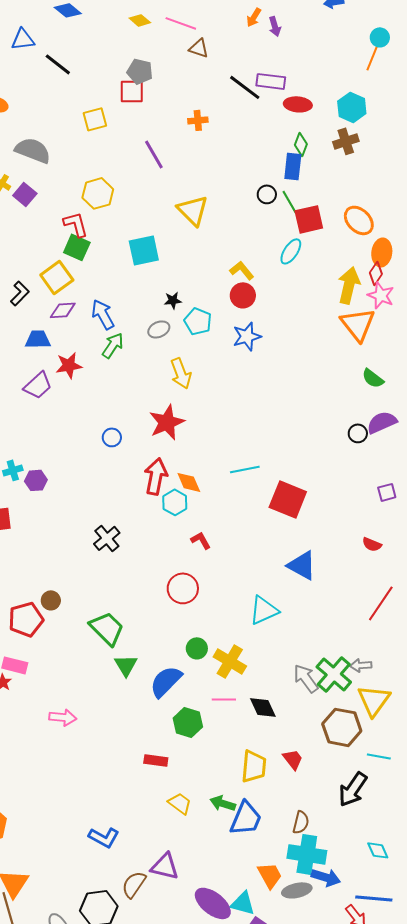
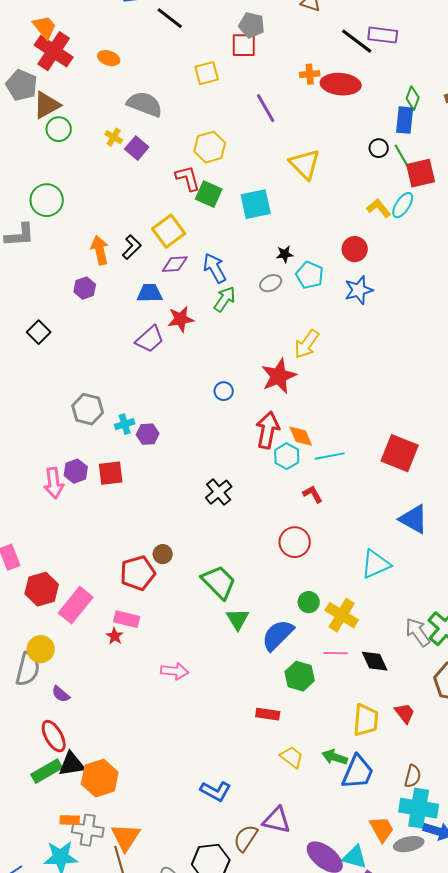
red ellipse: (298, 104) -> (341, 84), moved, size x1.4
green square: (77, 247) -> (209, 194), moved
yellow L-shape: (242, 270) -> (379, 208), moved
yellow arrow: (181, 373) -> (307, 344), moved, turned 56
cyan line: (245, 469) -> (330, 456), moved

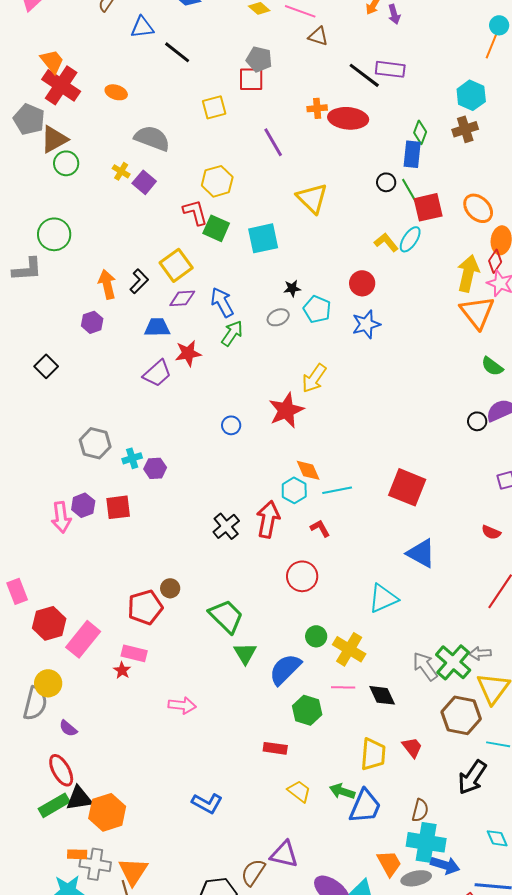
red arrow: (268, 430) -> (268, 519), moved
blue L-shape: (216, 791) -> (207, 803), moved

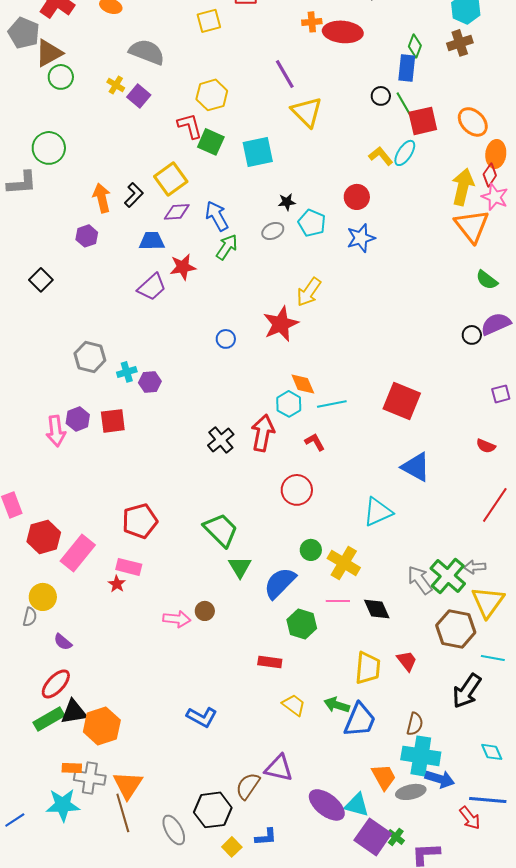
purple line: (273, 142) -> (285, 74), moved
brown circle: (170, 588) -> (205, 611), moved
gray semicircle: (35, 703) -> (30, 617), size x0.6
red ellipse: (61, 770) -> (56, 684), turned 72

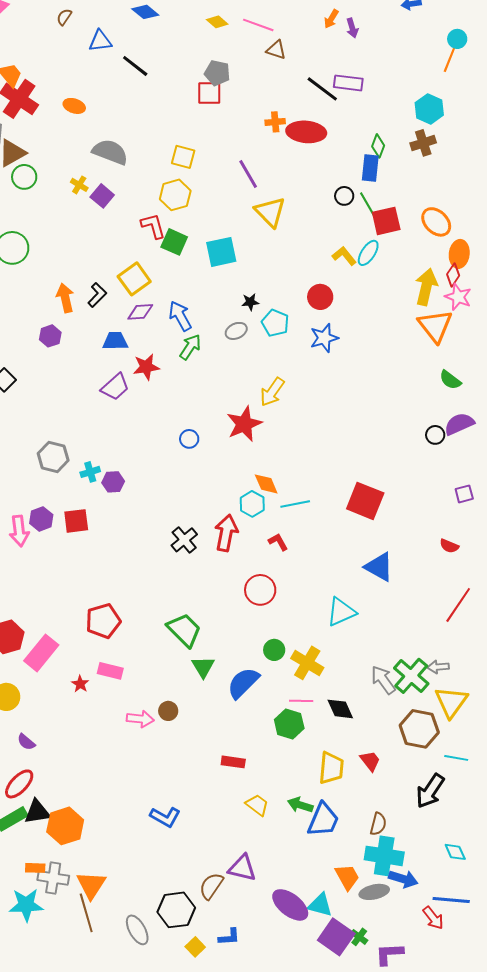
yellow square: (209, 21) -> (183, 157), moved, turned 30
pink rectangle: (129, 567) -> (110, 671), moved
green hexagon: (302, 624) -> (289, 724), moved

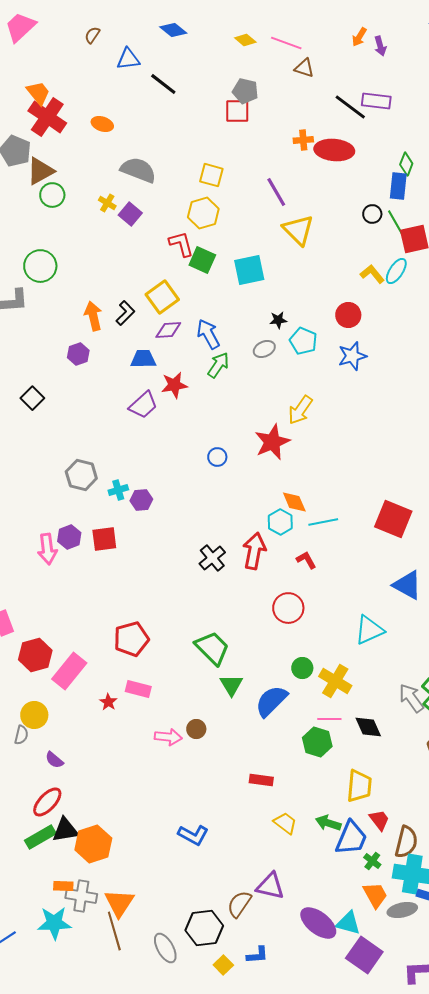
red trapezoid: (370, 761) -> (379, 820), moved
brown semicircle: (378, 824) -> (406, 842), size x1.4
green cross: (359, 937) -> (372, 861), moved

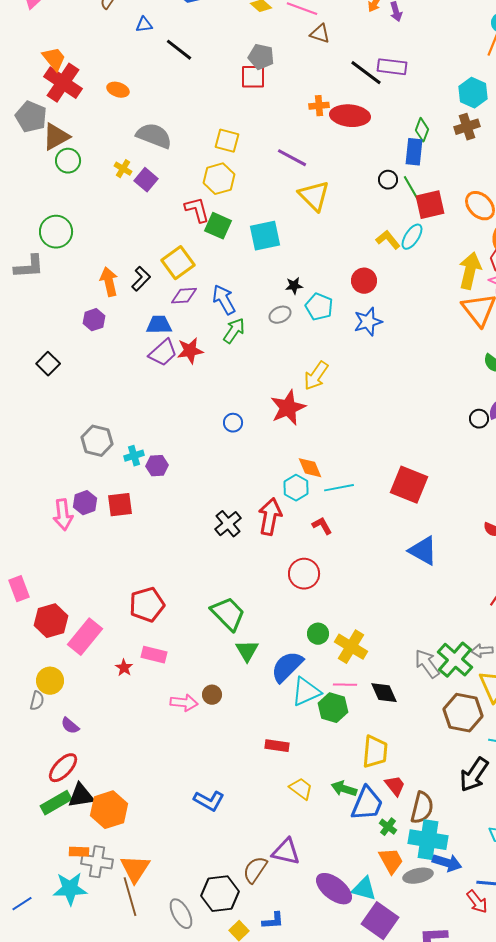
blue triangle: (128, 59) -> (144, 25), size x0.7
purple line: (276, 192) -> (292, 158), turned -32
purple trapezoid: (143, 405) -> (163, 353), moved
cyan triangle: (369, 630) -> (306, 692), moved

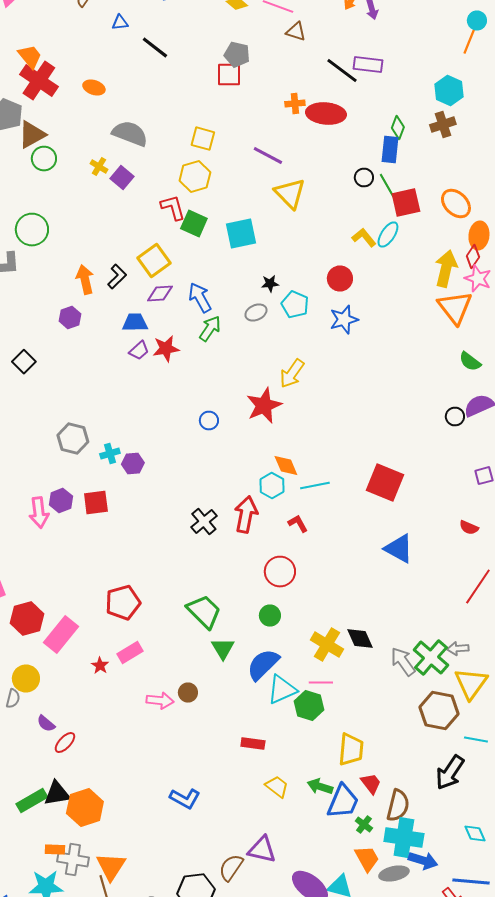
purple trapezoid: (163, 353) -> (139, 350), size x0.7
green circle: (318, 634) -> (270, 616), moved
pink rectangle: (154, 655) -> (130, 652), turned -45
black diamond: (384, 693) -> (360, 638), moved
red ellipse: (63, 768) -> (65, 742), moved, size x0.7

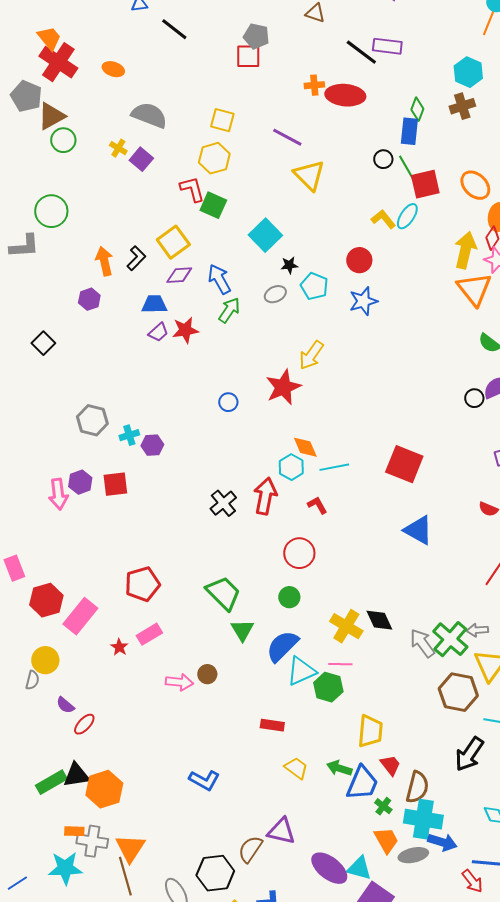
cyan square: (241, 234) -> (265, 235), moved, turned -32

